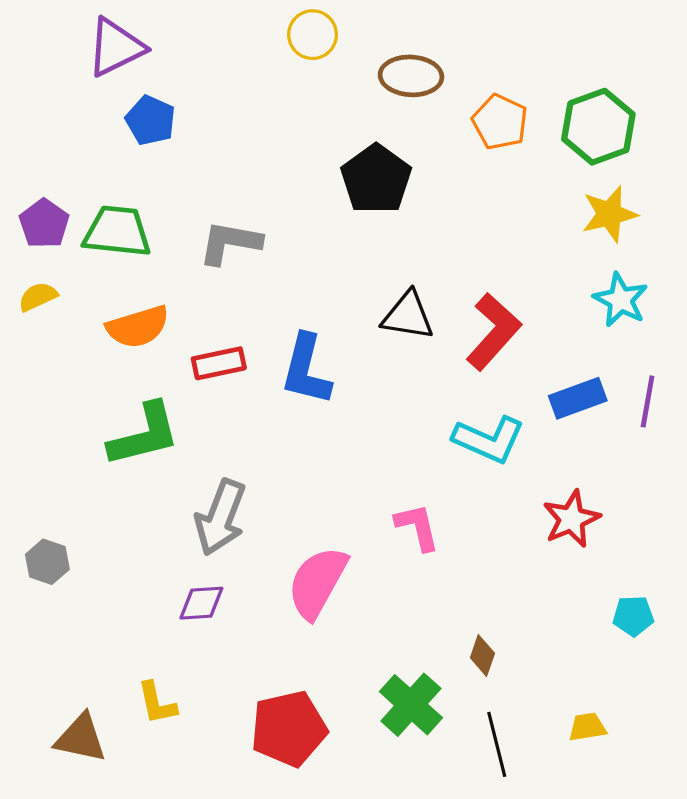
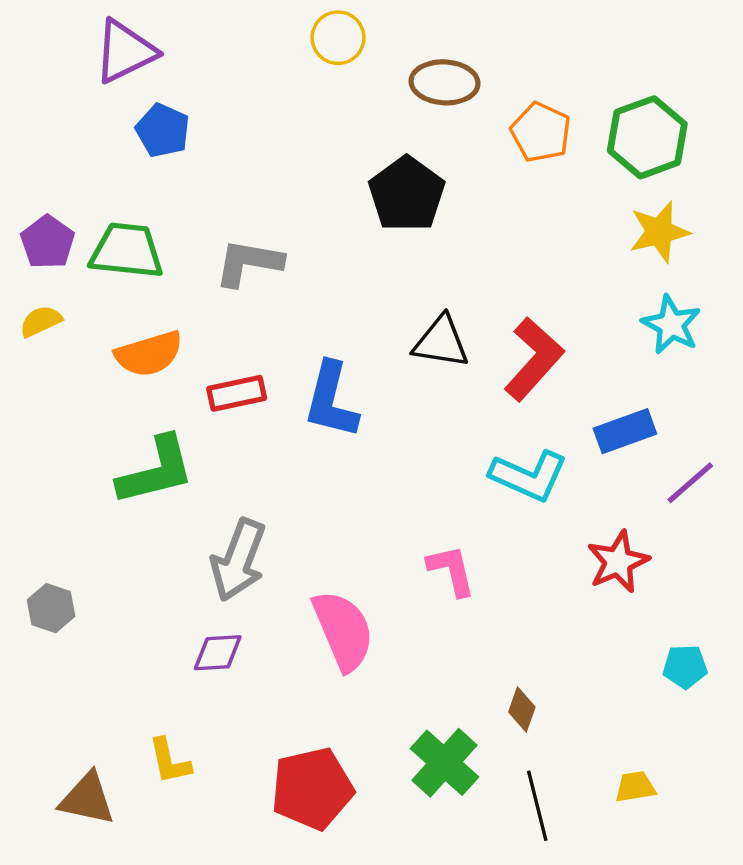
purple line: (648, 401) -> (690, 483), moved, turned 39
pink semicircle: (317, 582) -> (343, 630), turned 128

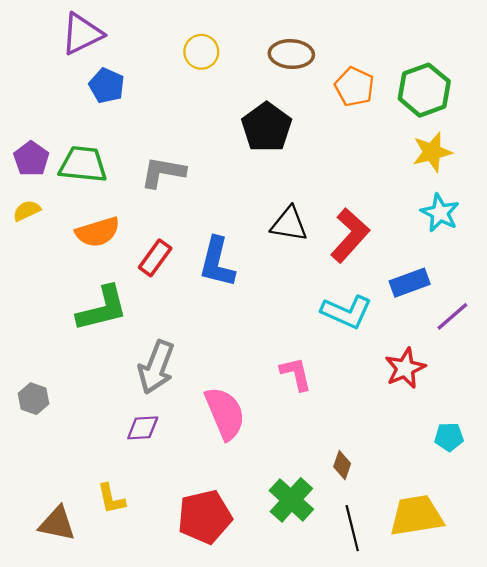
yellow circle: (338, 38) -> (201, 52), moved
red rectangle: (237, 393) -> (155, 258), turned -42
yellow trapezoid: (635, 787) -> (416, 516), size x2.0

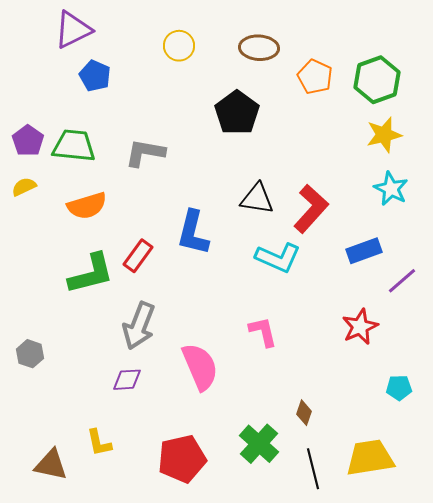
red rectangle: (155, 258) -> (138, 256), moved
cyan L-shape: (347, 312) -> (278, 258), moved

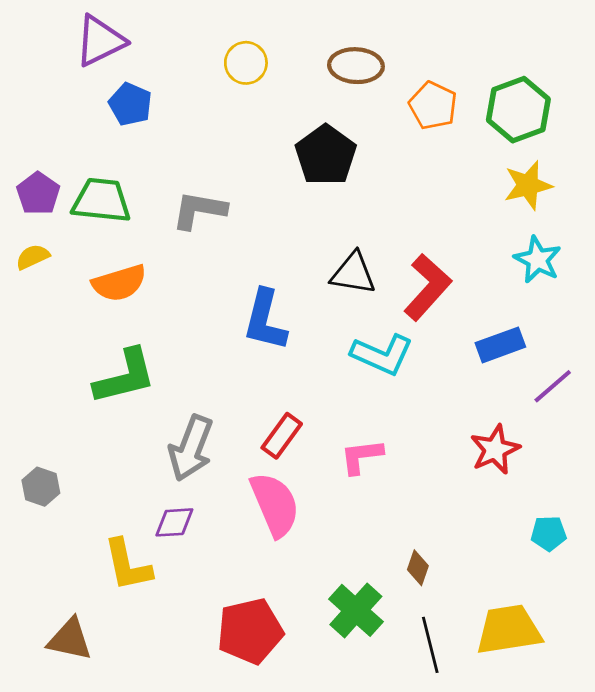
red rectangle: (138, 256) -> (282, 436), moved
pink L-shape: (263, 332) -> (361, 456), turned -84
yellow L-shape: (99, 443) -> (128, 565), moved, size x1.4

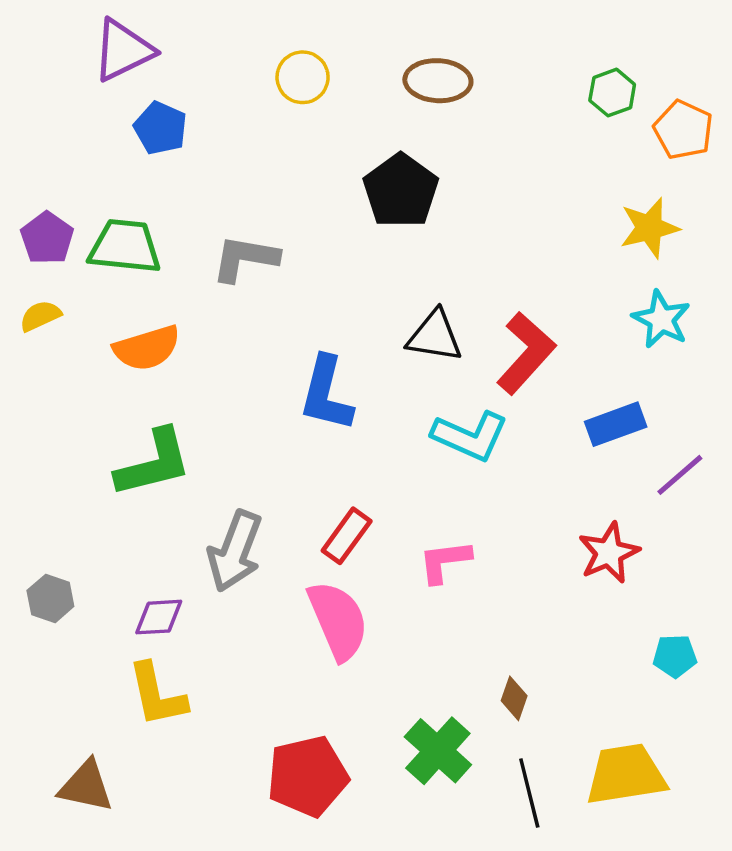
orange pentagon: (433, 106) -> (683, 130), moved
green hexagon: (518, 110) -> (612, 93), moved, size x0.6
purple diamond: (174, 522) -> (159, 617), moved

